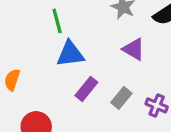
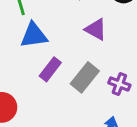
gray rectangle: (121, 98) -> (85, 77), size x1.4

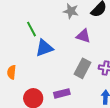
purple rectangle: (50, 69) -> (62, 93), moved, turned 49

